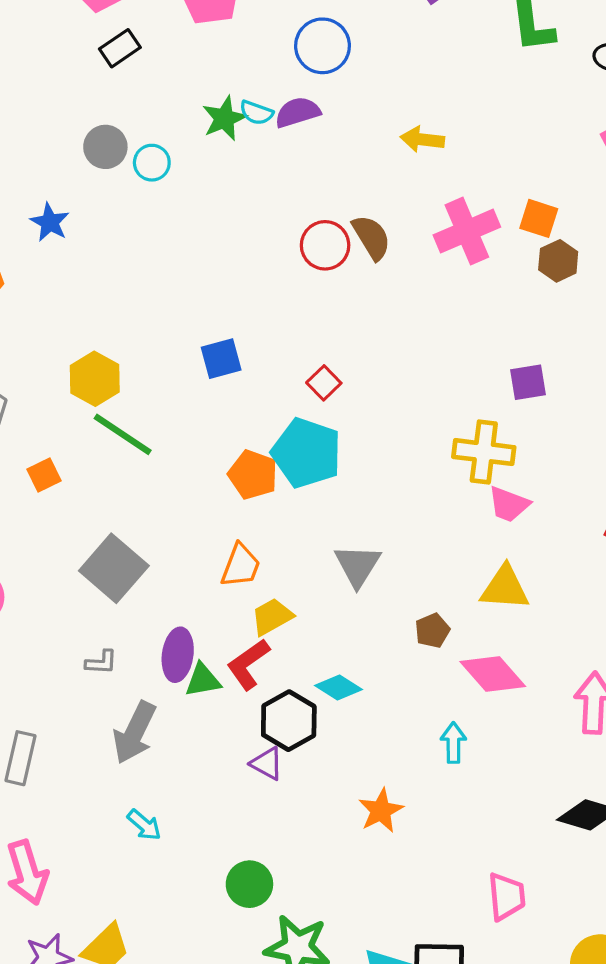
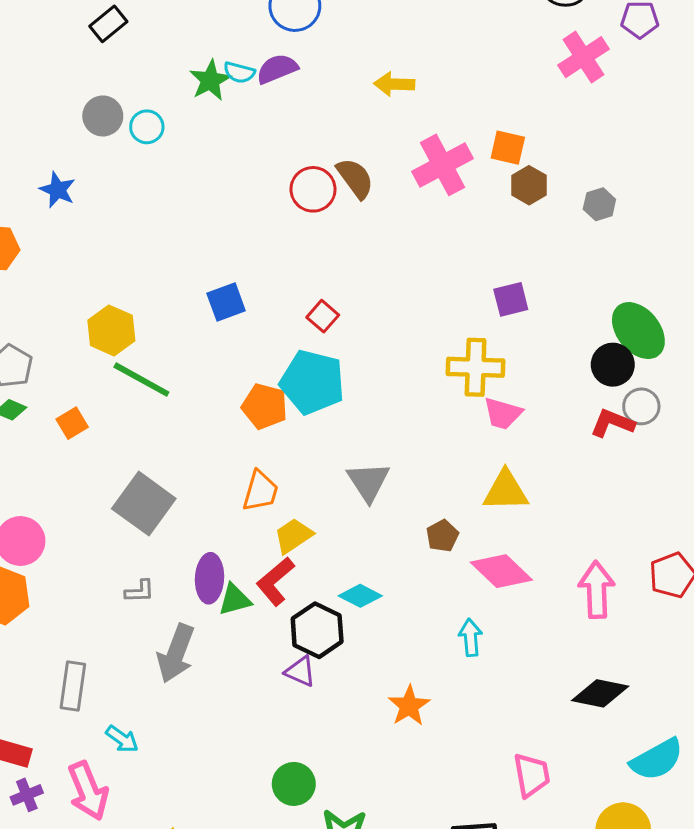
cyan arrow: (144, 825) -> (122, 739), moved

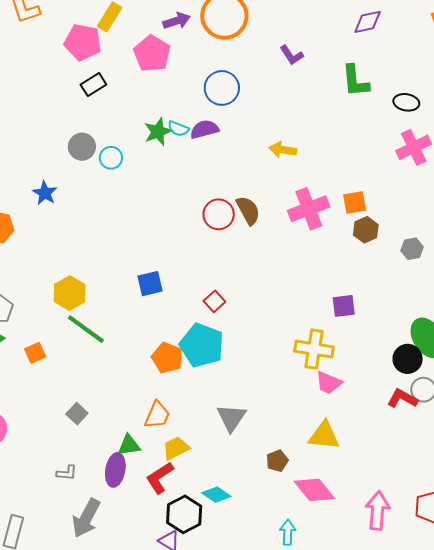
orange square: (508, 148) -> (355, 202), turned -30
gray square: (144, 504) -> (77, 414), size x0.5
green triangle: (235, 600) -> (129, 445), moved

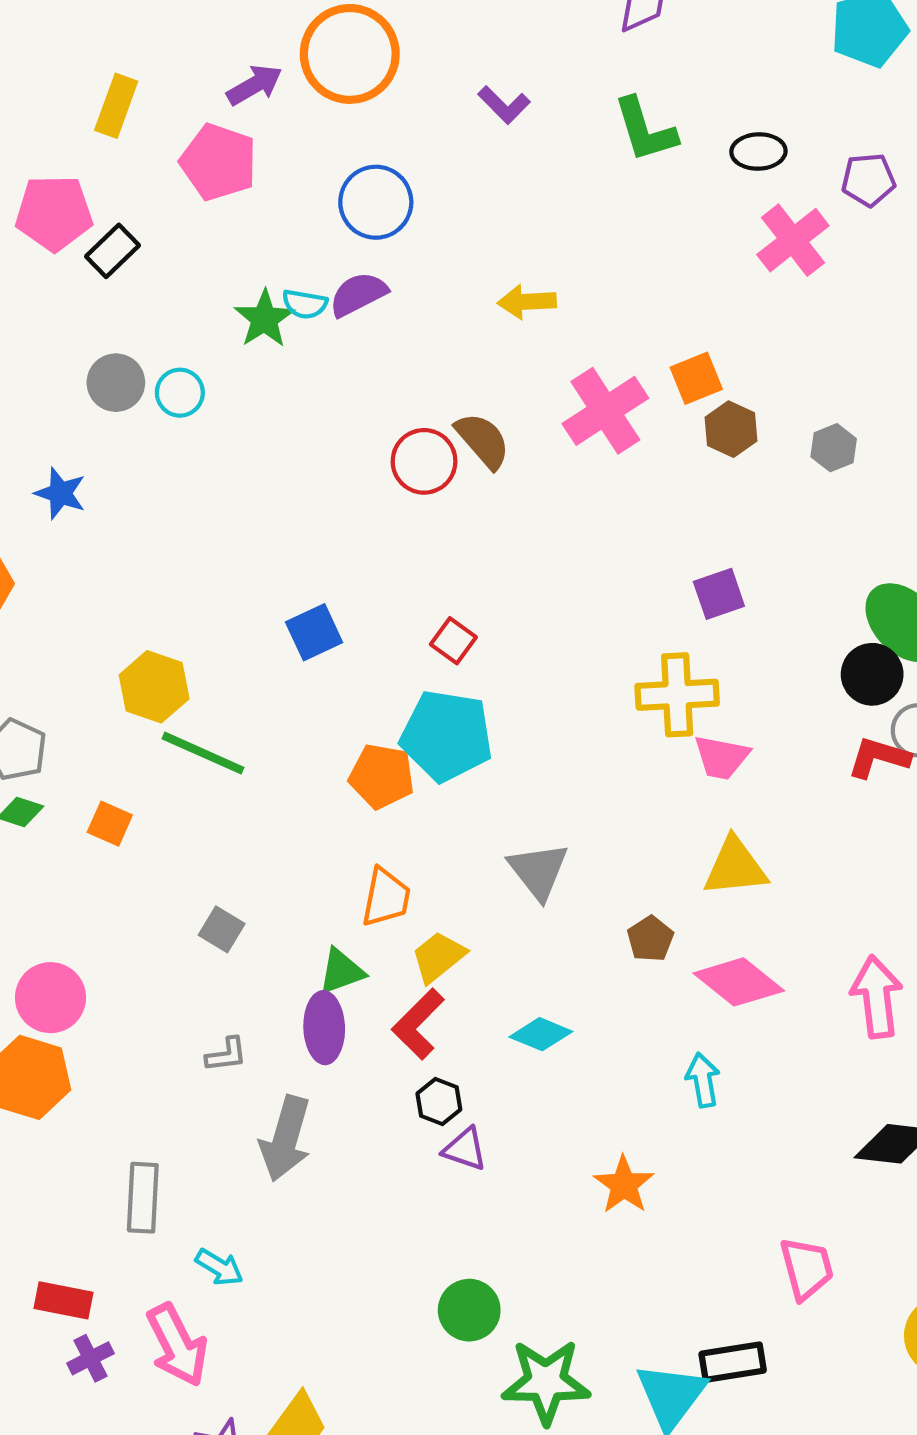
pink pentagon: (83, 42) -> (54, 213), moved
orange square: (35, 353) -> (110, 824), turned -30
black hexagon: (184, 514) -> (439, 1102), moved, size x0.6

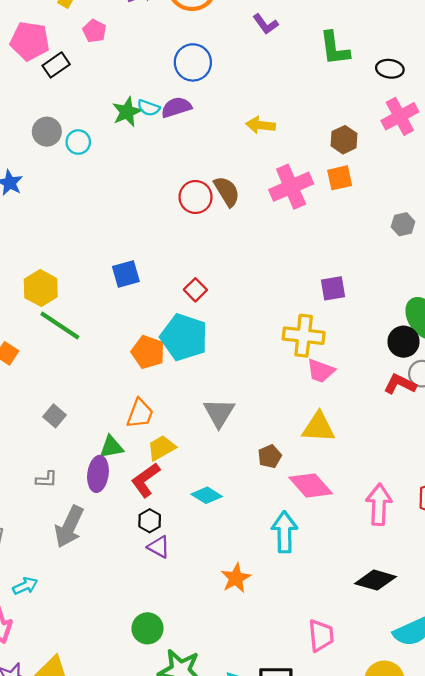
pink pentagon: (219, 162) -> (94, 31), moved, size x0.6
brown hexagon: (731, 429) -> (344, 140), moved
cyan arrow: (703, 1080) -> (284, 532), size x1.5
cyan arrow: (219, 1267) -> (25, 586), turned -65

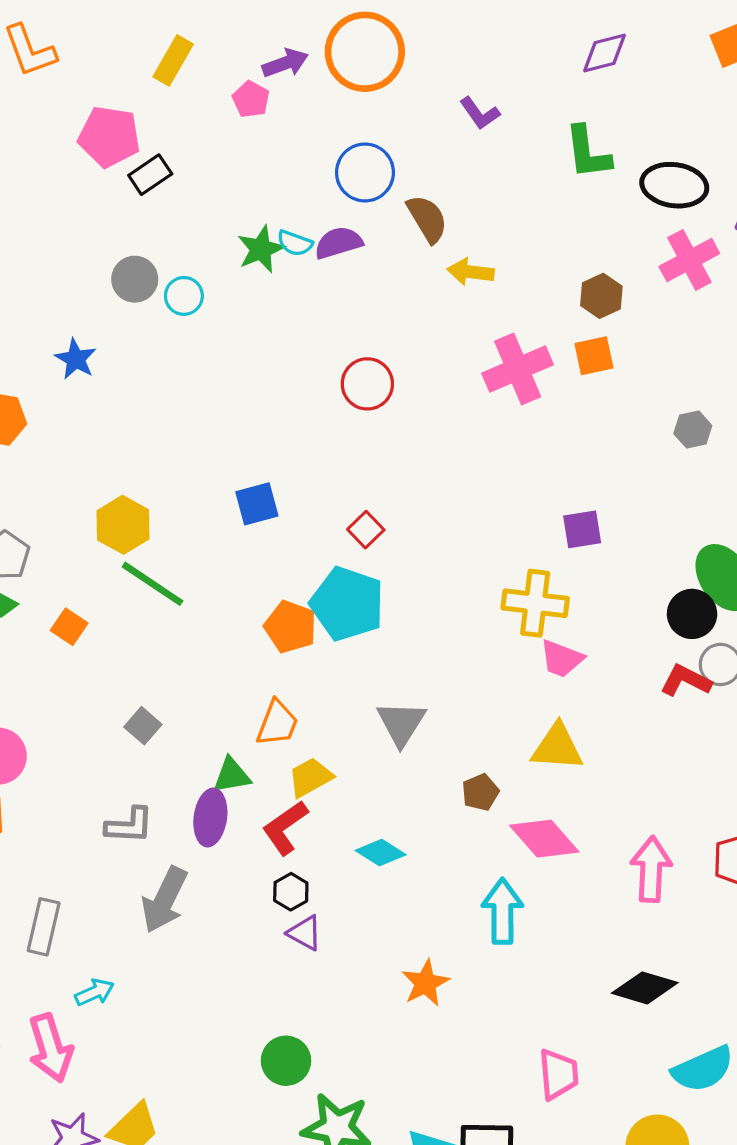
pink pentagon: (94, 31) -> (251, 99), moved
black ellipse: (390, 69) -> (674, 185), size x1.5
brown semicircle: (227, 191) -> (427, 219), moved
gray L-shape: (46, 479) -> (129, 825), size x1.4

